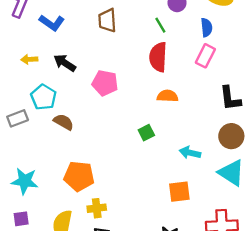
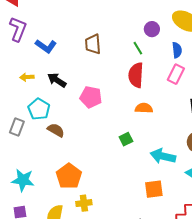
gray rectangle: (18, 118) -> (17, 127), turned -48
cyan arrow: (190, 153) -> (163, 156), size x1.4
orange pentagon: (79, 176) -> (69, 176), turned 30

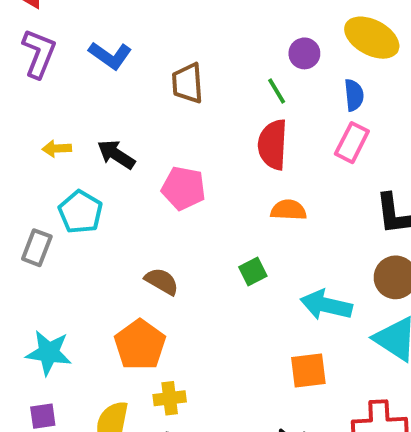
blue L-shape: (46, 46) -> (110, 55), moved
brown semicircle: (56, 130) -> (162, 281), moved

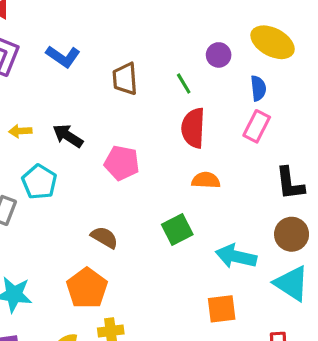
green line: (277, 91) -> (184, 84), moved
green square: (253, 271) -> (177, 229), size x1.4

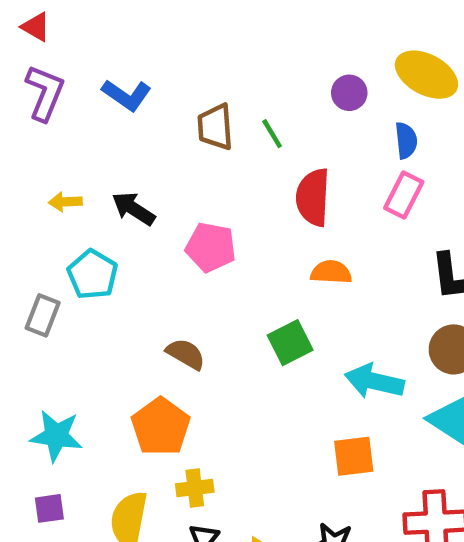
green line: (184, 84) -> (272, 134), moved

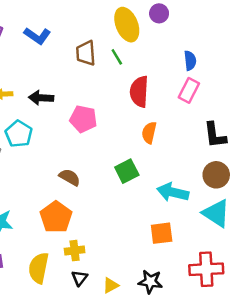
yellow ellipse: (426, 75) -> (127, 25), moved, turned 40
purple circle: (349, 93) -> (159, 13), moved
black arrow: (133, 209) -> (41, 98), turned -30
orange semicircle: (331, 272) -> (149, 133), turned -80

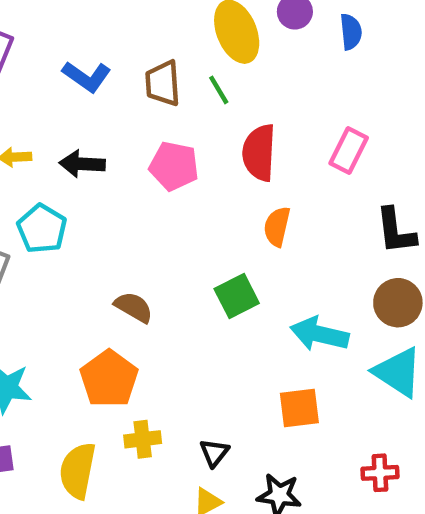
blue L-shape: (37, 36) -> (87, 77), moved
blue semicircle: (190, 61) -> (351, 32), moved
pink pentagon: (83, 119) -> (174, 166), moved
red cross: (206, 269) -> (380, 473), size x0.6
black triangle: (80, 278) -> (214, 453), moved

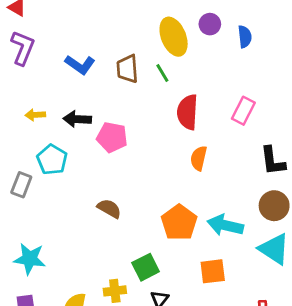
pink pentagon: (174, 166) -> (112, 137), moved
green square: (237, 296) -> (146, 267), moved
orange pentagon: (109, 379) -> (179, 222), moved

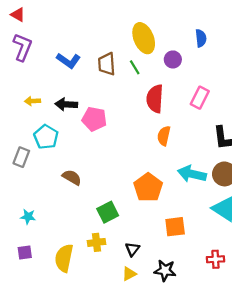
purple circle: (210, 24) -> (173, 59), moved
brown semicircle: (109, 208) -> (72, 177), moved
cyan arrow: (225, 225) -> (192, 174), moved
cyan star: (30, 259) -> (28, 217), size x0.6
green square: (146, 267) -> (108, 212), moved

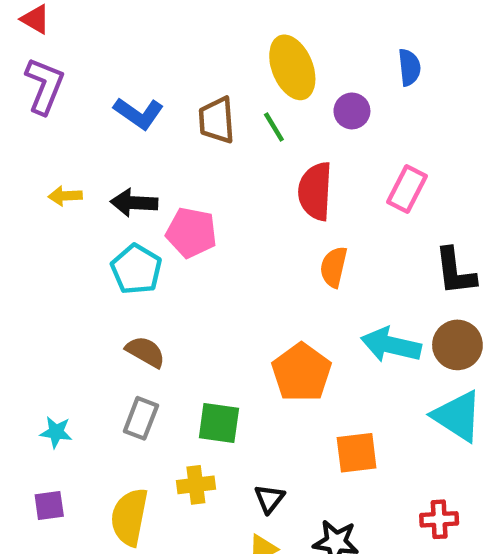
cyan pentagon: (46, 137) -> (136, 269), moved
gray rectangle: (21, 157) -> (141, 418), moved
green square: (108, 212) -> (219, 423), turned 35

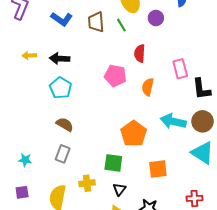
pink rectangle: (407, 189) -> (180, 69), moved, turned -42
red semicircle: (315, 191) -> (140, 53), size x0.7
pink pentagon: (191, 233) -> (115, 76), moved
green square: (219, 423) -> (113, 163), moved

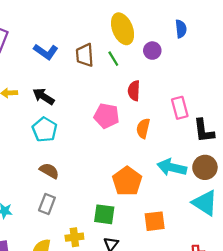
black arrow: (60, 59) -> (43, 96), turned 30

